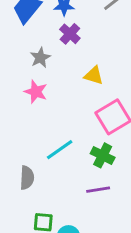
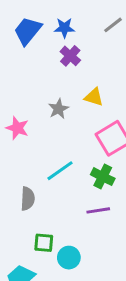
gray star: (40, 58) -> (59, 109), moved
pink star: (36, 92) -> (17, 128), moved

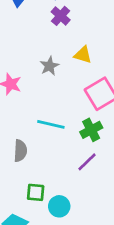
cyan line: (60, 171) -> (51, 124), turned 48
green cross: (103, 177) -> (91, 130), turned 35
purple line: (98, 210) -> (87, 162), turned -35

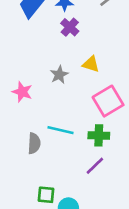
green cross: (91, 130) -> (99, 135), turned 30
gray semicircle: (20, 151) -> (34, 143), moved

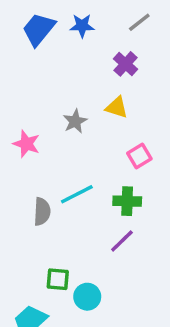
purple cross: (70, 27) -> (125, 64), moved
pink square: (108, 101) -> (139, 156), size x0.6
cyan line: (61, 130) -> (77, 194), turned -40

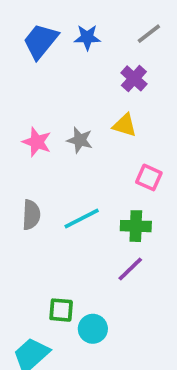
gray star: (75, 121) -> (80, 140), turned -30
pink star: (26, 144) -> (37, 142), moved
pink square: (139, 156) -> (149, 177), turned -35
gray semicircle: (42, 212) -> (31, 215), moved

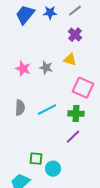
gray line: (149, 34) -> (75, 11), moved
pink square: (149, 177) -> (83, 88), size x1.5

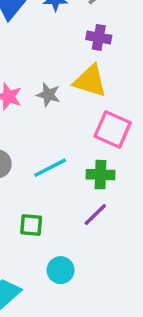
purple cross: (75, 35) -> (99, 37), turned -32
yellow triangle: (70, 60) -> (90, 81), size x1.5
green square: (36, 159) -> (31, 225), moved

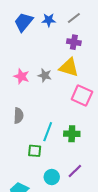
cyan line: (50, 168) -> (48, 132), moved, turned -42
green cross: (101, 175) -> (72, 134), moved
purple line: (95, 215) -> (75, 171), moved

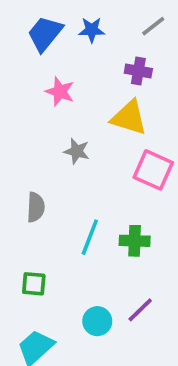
gray line: (74, 18) -> (153, 26), moved
gray star: (45, 75) -> (77, 151), moved
pink star: (22, 76) -> (60, 92), moved
green square: (35, 151) -> (34, 284), moved

